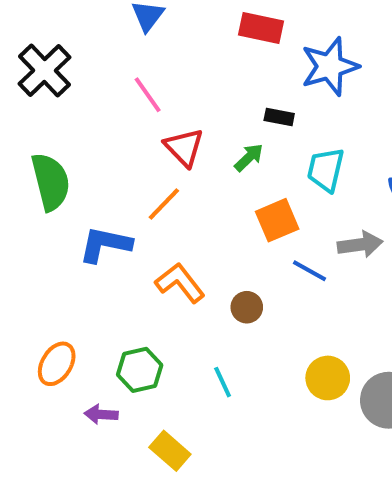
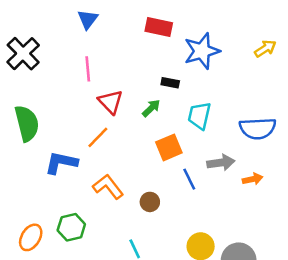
pink line: (148, 95) -> (88, 69), turned 30
blue line: (310, 271) -> (189, 179), turned 35
green hexagon: (140, 370) -> (71, 227), moved

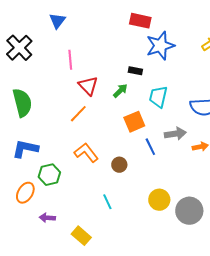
blue triangle: (88, 19) -> (57, 21), moved
red rectangle: (159, 27) -> (140, 21), moved
blue L-shape: (61, 163) -> (25, 149), moved
green hexagon: (71, 227) -> (49, 175), moved

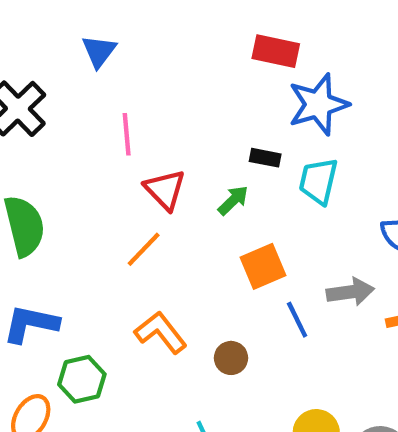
cyan trapezoid: (158, 97) -> (318, 181), moved

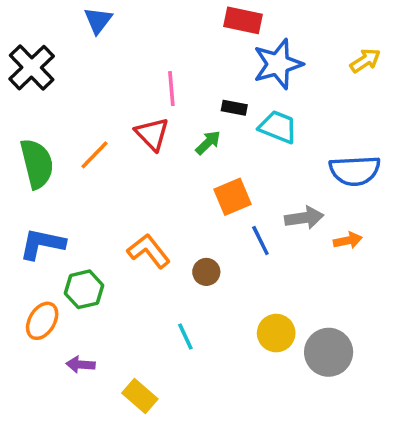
pink line: (127, 134) -> (171, 89), moved
cyan trapezoid: (318, 181) -> (278, 127), turned 99
orange line: (144, 249) -> (95, 155), moved

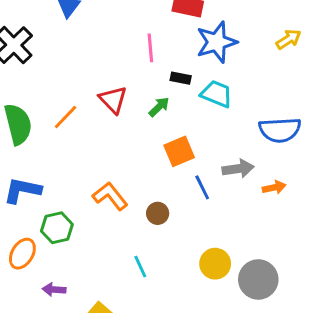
pink line: (171, 89) -> (150, 48), moved

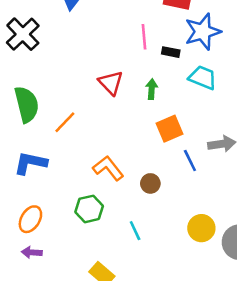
black rectangle: (181, 78) -> (171, 52), moved
green arrow: (159, 107) -> (152, 89), turned -42
orange line: (66, 117) -> (65, 122), moved
green hexagon: (57, 228) -> (89, 209), moved
purple arrow: (54, 290) -> (32, 252), moved

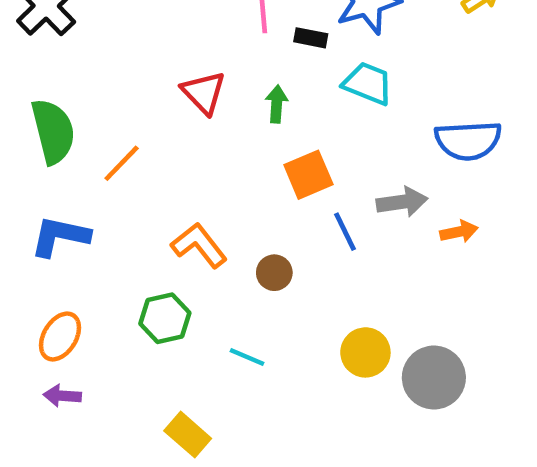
cyan line: (135, 231) -> (247, 357), turned -42

